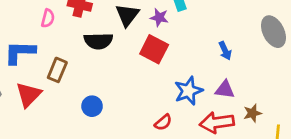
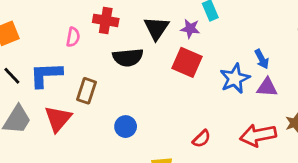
purple triangle: (225, 90) -> (267, 87), moved
blue star: (188, 91) -> (235, 78), moved

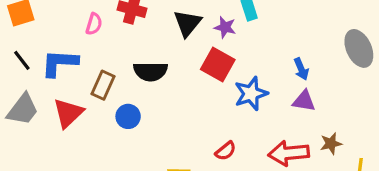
black semicircle: (128, 57) -> (150, 71), moved
blue star: (235, 78) -> (251, 94), moved
blue circle: (126, 127) -> (128, 116), moved

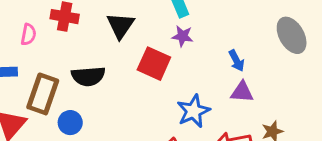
purple star: (225, 27) -> (183, 36), moved
brown rectangle: (103, 85) -> (43, 94), size x1.4
blue star: (251, 94) -> (193, 111), moved

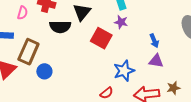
black semicircle: (88, 76) -> (60, 27), moved

